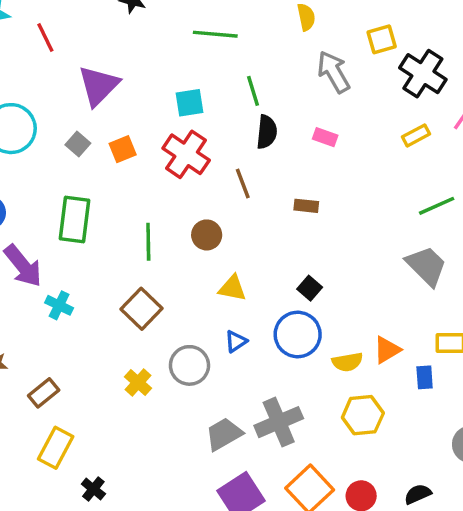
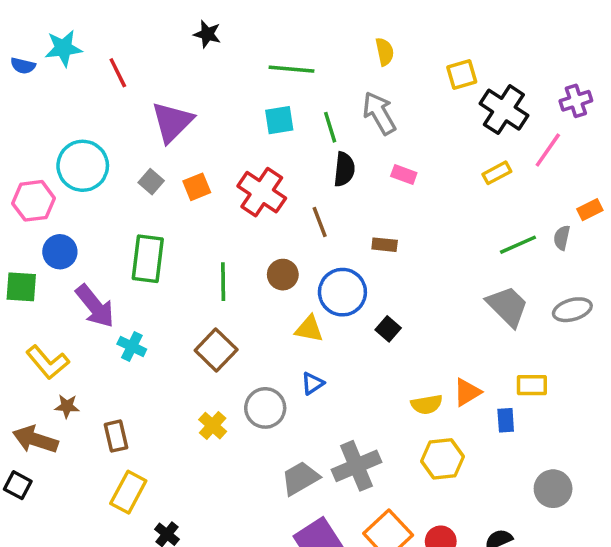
gray arrow: (334, 72) -> (379, 113), moved
cyan square: (189, 103) -> (279, 120), moved
blue circle: (298, 334) -> (342, 292), moved
brown rectangle: (44, 393) -> (116, 436), turned -64

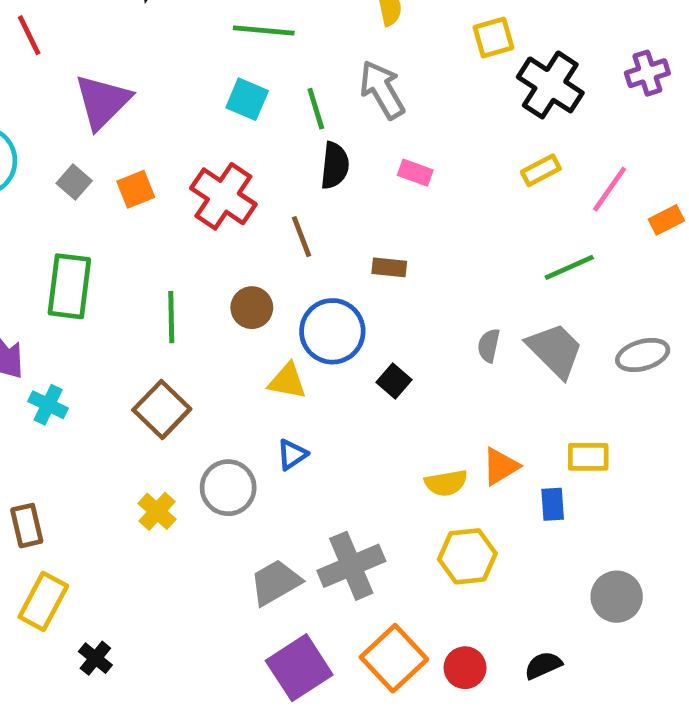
cyan square: (279, 120) -> (247, 99), turned 32
pink line: (548, 150) -> (610, 189), moved
gray semicircle: (562, 238) -> (489, 346), moved

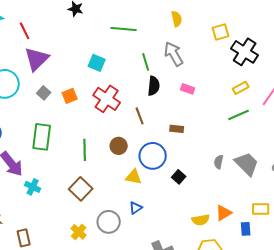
cyan square: (247, 99) -> (97, 63), moved
purple triangle: (103, 102) -> (37, 59), moved
green line: (569, 267) -> (239, 115), moved

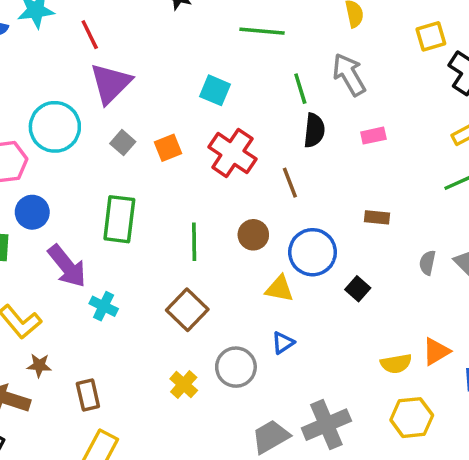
pink rectangle: (188, 89) -> (373, 136), turned -32
brown rectangle: (177, 129) -> (377, 217), moved

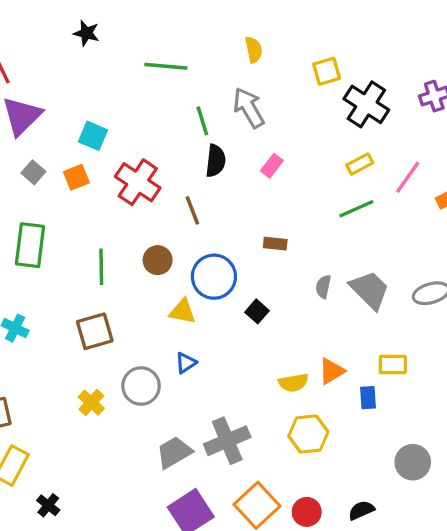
cyan square: (215, 90) -> (93, 136), moved
pink rectangle: (373, 136) -> (272, 166), turned -40
brown square: (187, 310) -> (95, 331), turned 30

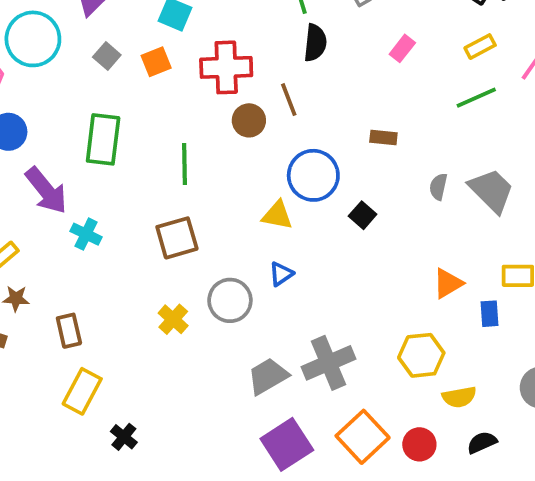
pink rectangle: (272, 166) -> (402, 48), moved
red cross: (138, 182) -> (226, 67), turned -36
brown circle: (158, 260) -> (249, 120), moved
yellow semicircle: (293, 383) -> (459, 397), moved

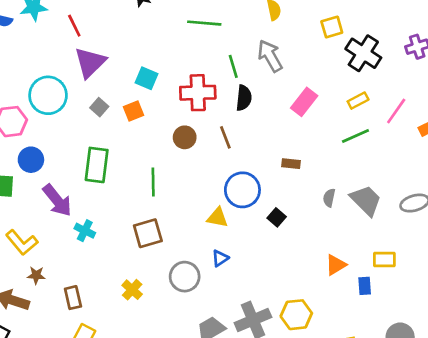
pink rectangle: (402, 48) -> (304, 102), size x1.5
red cross: (226, 67) -> (198, 93), moved
brown circle: (249, 120) -> (185, 137), moved
yellow cross: (173, 319) -> (132, 290), moved
yellow hexagon: (421, 355) -> (296, 315), moved

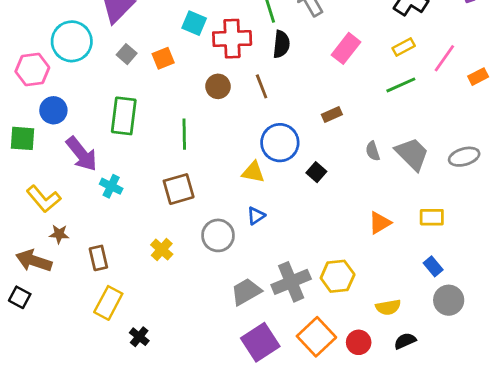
cyan square: (147, 78) -> (194, 23), moved
brown rectangle: (291, 164) -> (332, 115), turned -30
gray semicircle: (329, 198) -> (373, 151), turned -30
blue rectangle: (365, 286) -> (433, 266), moved, turned -36

